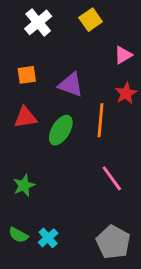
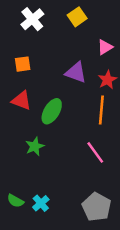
purple triangle: (71, 85) -> (76, 73), moved
red triangle: (25, 117) -> (21, 100), turned 30
orange line: (100, 120) -> (101, 110), moved
green star: (24, 185) -> (35, 146), moved

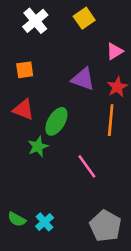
green star: (35, 146) -> (38, 147), moved
pink line: (95, 152) -> (87, 166), moved

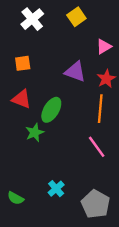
pink line: (87, 166) -> (97, 147), moved
cyan cross: (45, 222) -> (56, 189), moved

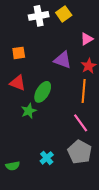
white cross: (32, 19) -> (39, 16), moved, turned 30
green semicircle: (16, 198) -> (13, 166), turned -40
gray pentagon: (95, 204) -> (80, 152), moved

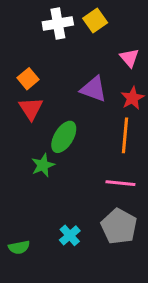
pink triangle: (87, 39) -> (129, 58), turned -40
orange square: (19, 53) -> (28, 79), turned -32
red triangle: (18, 83) -> (31, 109), moved, turned 36
pink line: (81, 123) -> (120, 183), turned -48

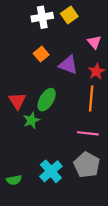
orange square: (28, 79) -> (41, 54), moved
red triangle: (31, 109) -> (17, 101), moved
cyan cross: (70, 235) -> (51, 171), size x1.5

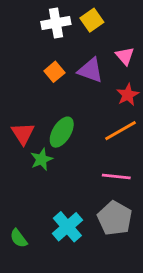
purple triangle: (68, 65) -> (90, 70), moved
orange line: (91, 99) -> (121, 131), turned 55
green semicircle: (14, 180) -> (19, 238), turned 64

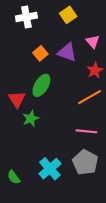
white cross: (56, 23) -> (26, 17), moved
green ellipse: (62, 132) -> (41, 85), moved

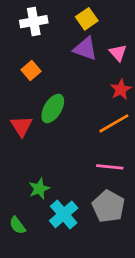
purple triangle: (67, 52) -> (85, 49), moved
orange square: (40, 53) -> (31, 70), moved
green star: (31, 118) -> (39, 189), moved

